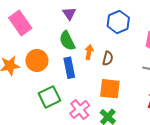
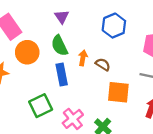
brown semicircle: (108, 58) -> (103, 64), turned -72
orange circle: (37, 60) -> (27, 52), moved
orange square: (110, 89) -> (118, 92), moved

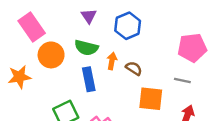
blue hexagon: (114, 26) -> (128, 26), moved
green semicircle: (59, 46) -> (86, 48), turned -50

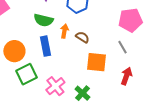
orange circle: (51, 55) -> (14, 51), moved
gray line: (182, 80) -> (122, 47), turned 48

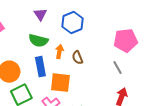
brown semicircle: (82, 37) -> (77, 58), turned -144
orange square: (96, 62) -> (60, 83), moved

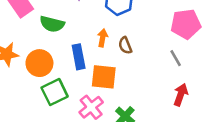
green semicircle: (38, 40) -> (52, 24), moved

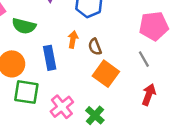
orange square: (104, 77) -> (106, 74), moved, turned 30
green square: (55, 92) -> (26, 92), turned 35

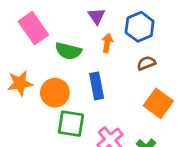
orange arrow: (73, 39) -> (107, 43), moved
brown semicircle: (95, 47) -> (146, 63), moved, turned 91

